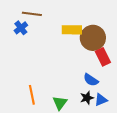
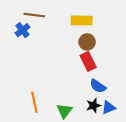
yellow rectangle: (72, 30) -> (82, 20), moved
brown circle: (93, 38) -> (87, 42), moved, size x0.6
red rectangle: (103, 57) -> (88, 61), moved

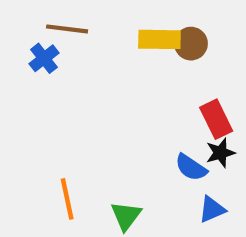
brown circle: (87, 42) -> (191, 44), moved
red rectangle: (88, 61) -> (216, 119), moved
black star: (94, 105) -> (220, 153), moved

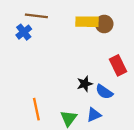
black star: (220, 153) -> (85, 84), moved
blue triangle: (212, 209) -> (94, 115), moved

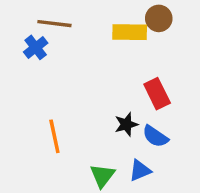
brown circle: (104, 24) -> (159, 18), moved
red rectangle: (118, 65) -> (157, 94), moved
orange line: (36, 109) -> (54, 136), moved

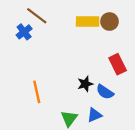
brown circle: (159, 18) -> (109, 22), moved
brown line: (54, 24) -> (37, 16), turned 30
red rectangle: (157, 94) -> (118, 64), moved

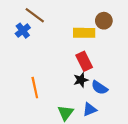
yellow rectangle: (88, 22) -> (84, 33), moved
red rectangle: (118, 64) -> (84, 61), moved

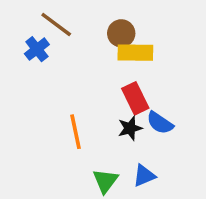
brown circle: (104, 21) -> (121, 33), moved
orange line: (35, 88) -> (76, 132), moved
blue semicircle: (99, 88) -> (160, 123), moved

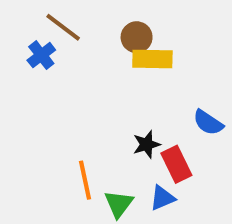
red rectangle: (135, 98) -> (176, 164), moved
blue semicircle: (160, 123) -> (208, 123), moved
orange line: (76, 132) -> (85, 180), moved

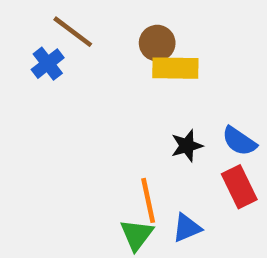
black star: (147, 144) -> (187, 146), moved
red rectangle: (176, 164) -> (239, 187), moved
orange line: (85, 180) -> (148, 200), moved

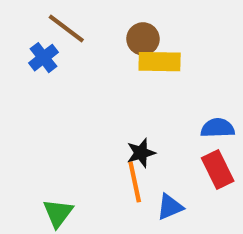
blue semicircle: (239, 141) -> (218, 128), turned 144
black star: (187, 146) -> (141, 153), moved
green triangle: (137, 235) -> (58, 213), moved

